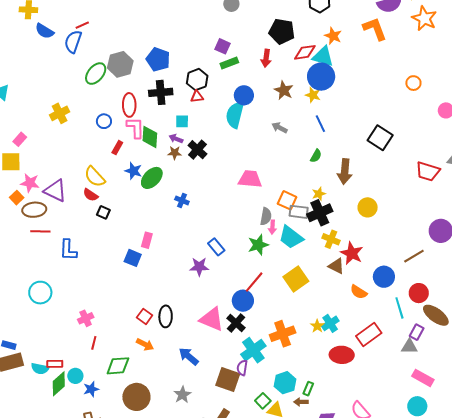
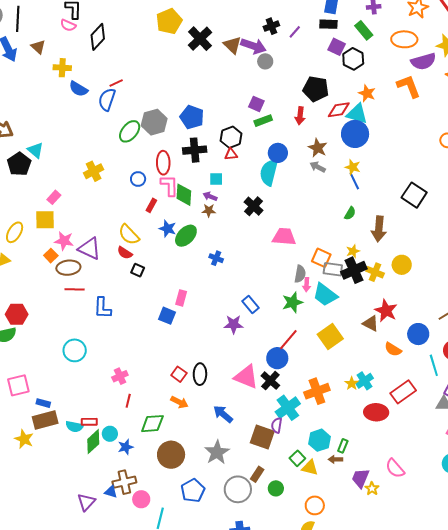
yellow star: (313, 95) -> (353, 167), moved
gray arrow: (280, 128) -> (318, 167), moved
black cross: (197, 150) -> (254, 206), moved
yellow cross: (331, 239) -> (375, 272), moved
gray star: (182, 395) -> (217, 452), size x1.4

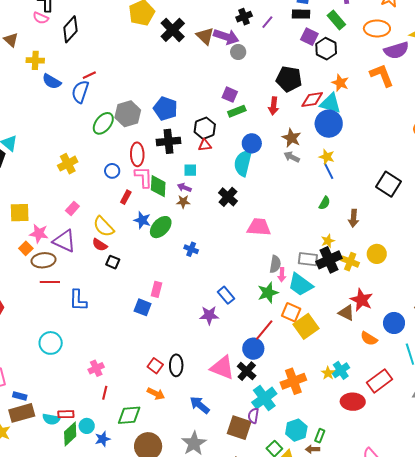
pink rectangle: (54, 197) -> (72, 208), moved
brown arrow: (379, 229) -> (354, 218), size x0.7
orange square: (321, 258) -> (291, 312), moved

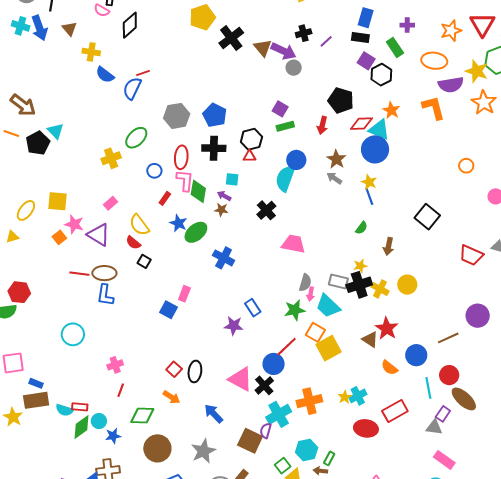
green ellipse: (103, 123) -> (136, 138), moved
blue cross: (191, 249) -> (224, 258), size x1.5
brown ellipse: (44, 260) -> (104, 273), moved

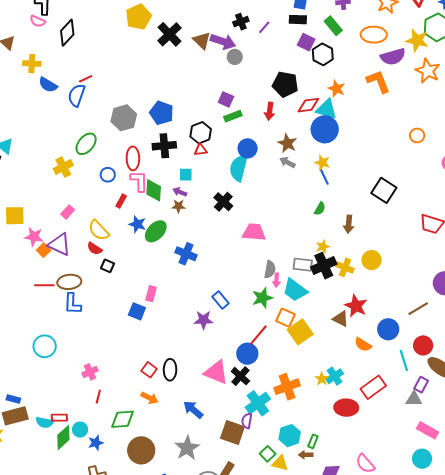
orange square: (59, 237) -> (44, 250), moved

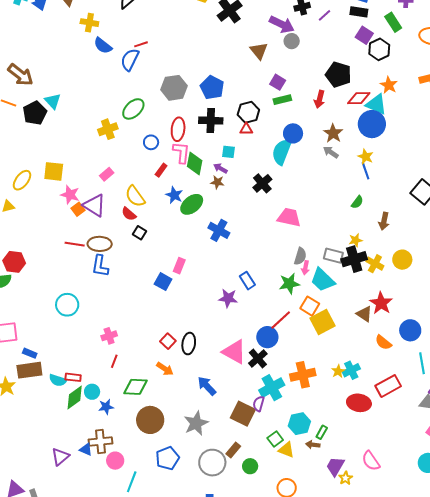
brown triangle: (202, 41) -> (259, 51), moved

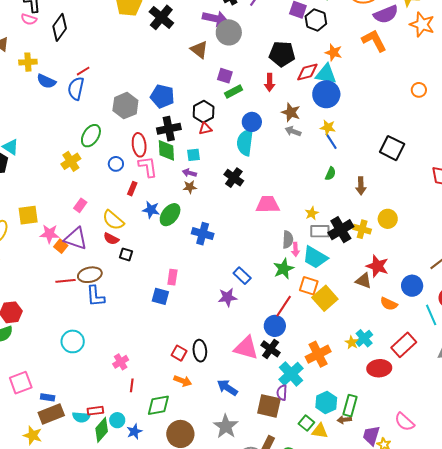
gray circle: (292, 41) -> (229, 32), size x1.6
green diamond: (195, 163) -> (166, 150), moved
yellow star: (356, 240) -> (312, 213), moved
green rectangle: (322, 432) -> (350, 406), size x1.5

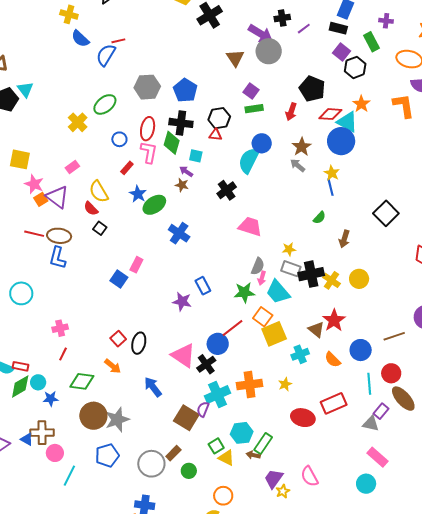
yellow cross: (71, 161) -> (78, 122), turned -30
cyan cross: (364, 338) -> (300, 354), moved
gray star: (226, 426) -> (117, 420), moved

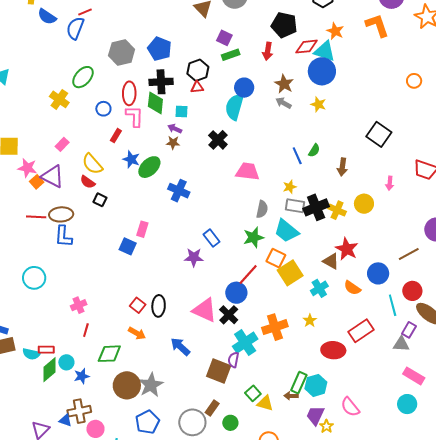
blue line: (331, 187) -> (297, 156), moved
pink arrow: (262, 278) -> (390, 183), moved
cyan hexagon: (242, 433) -> (316, 385), moved

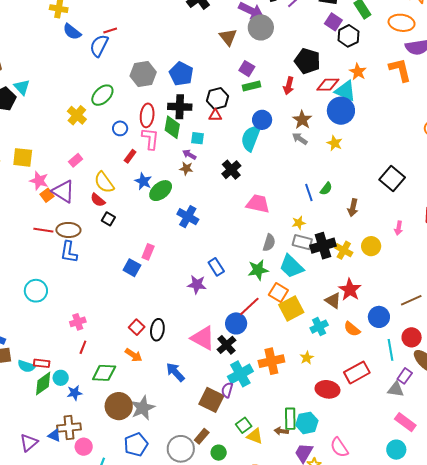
green rectangle: (299, 383) -> (290, 419), turned -30

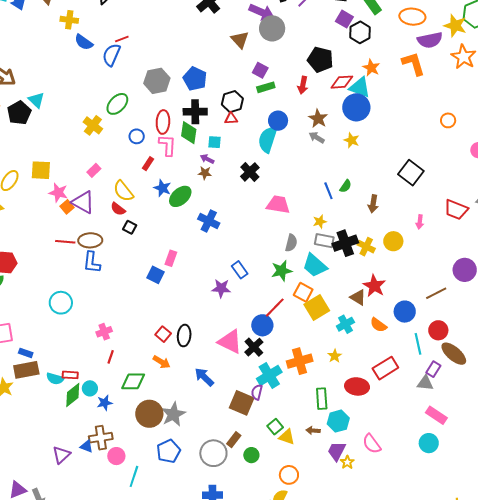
green rectangle: (290, 419) -> (322, 399), moved

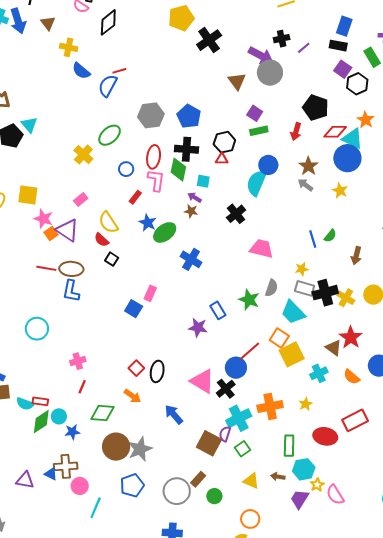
green star: (282, 271) -> (249, 300), moved, turned 30
green square: (275, 427) -> (243, 449), moved
purple triangle: (61, 455) -> (25, 480), turned 48
yellow star: (347, 462) -> (317, 485), moved

